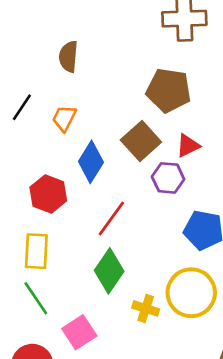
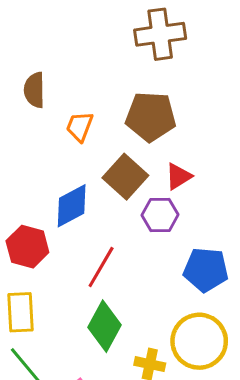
orange trapezoid: (64, 118) -> (80, 126), moved
blue diamond: (91, 162) -> (72, 206), turned 36

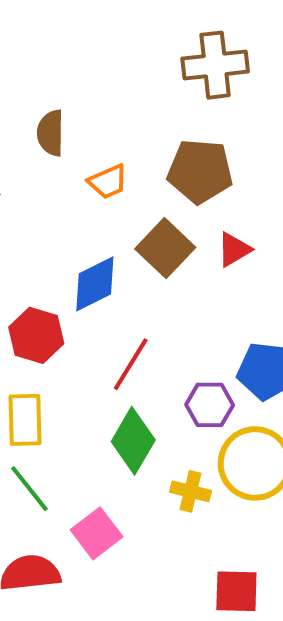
orange trapezoid: (80, 126) -> (108, 182), turned -136
purple hexagon: (160, 215) -> (210, 405), moved

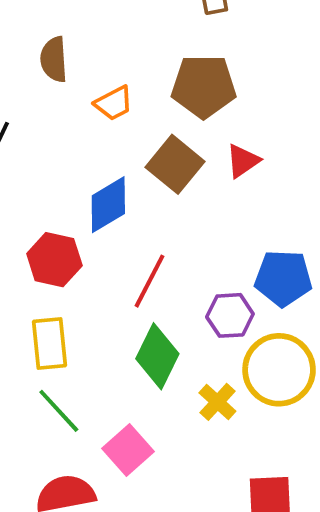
yellow cross: (191, 491) -> (217, 402), turned 33

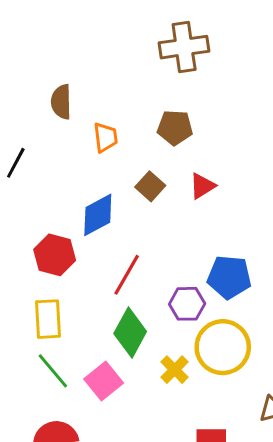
brown pentagon: (204, 86) -> (175, 128), size x0.7
orange trapezoid: (114, 103) -> (106, 137), turned -72
brown square: (175, 164) -> (150, 186), size x0.7
pink square: (128, 450) -> (104, 381), moved

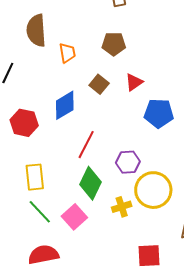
brown semicircle: (61, 102) -> (36, 30), size x1.4
red hexagon: (55, 255) -> (24, 123), moved
blue pentagon: (229, 277) -> (159, 113), moved
yellow cross: (175, 370) -> (122, 207), turned 30

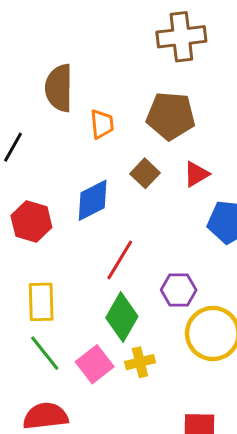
brown pentagon: (114, 44) -> (171, 116), size x1.4
yellow cross: (122, 207) -> (140, 362), moved

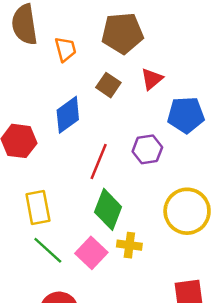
purple hexagon: (179, 290) -> (147, 149), moved
yellow cross: (140, 362) -> (129, 245), turned 30

